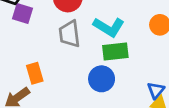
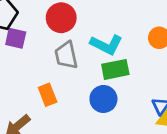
orange rectangle: (35, 73) -> (48, 95), moved

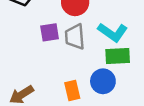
purple square: (16, 38) -> (50, 32), moved, turned -30
orange rectangle: (48, 95) -> (72, 90), moved

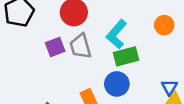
cyan L-shape: (113, 32) -> (116, 34), turned 108

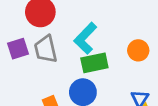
orange circle: (164, 25) -> (138, 50), moved

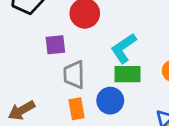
gray trapezoid: (46, 49) -> (74, 75), moved

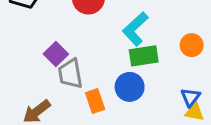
purple square: (55, 45) -> (56, 54), moved, turned -30
gray trapezoid: (74, 75) -> (70, 74), moved

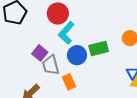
cyan L-shape: (135, 29) -> (66, 33), moved
blue circle: (130, 87) -> (77, 55), moved

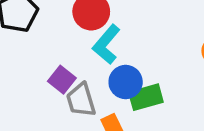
green rectangle: (99, 49) -> (146, 97), moved

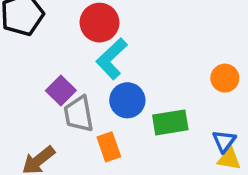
green rectangle: (146, 97) -> (170, 122), moved

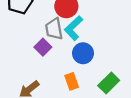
gray trapezoid: (79, 114) -> (54, 29), moved
green rectangle: (170, 122) -> (109, 83), moved, turned -36

